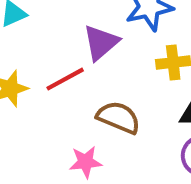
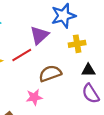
brown semicircle: (118, 117) -> (50, 73), turned -40

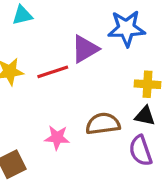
yellow cross: (77, 44) -> (147, 84), moved
brown semicircle: (50, 73) -> (103, 124), moved

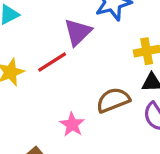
pink star: (57, 138) -> (72, 125), turned -30

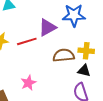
brown semicircle: (113, 100) -> (64, 55), moved

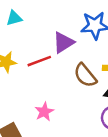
brown semicircle: (64, 55) -> (85, 75), turned -120

